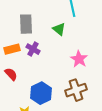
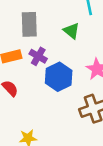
blue hexagon: (41, 93) -> (59, 77), moved

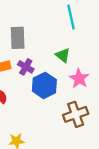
green triangle: (71, 31) -> (63, 55), moved

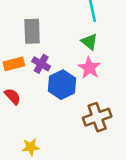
green triangle: (63, 55) -> (89, 42), moved
pink star: (79, 78) -> (89, 68), moved

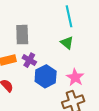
pink star: (89, 68) -> (75, 77), moved

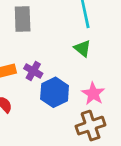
gray rectangle: (22, 35) -> (23, 19), moved

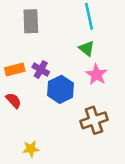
pink star: (93, 94) -> (96, 74), moved

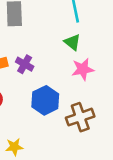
pink star: (96, 74) -> (83, 69), turned 30
blue hexagon: (61, 89) -> (45, 100), moved

